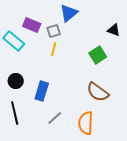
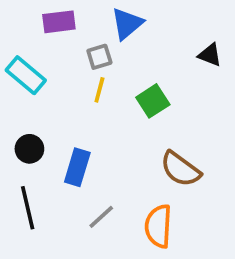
purple rectangle: (32, 25) -> (59, 22), moved, turned -30
green square: (98, 55) -> (153, 101), moved

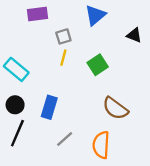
blue triangle: (127, 24) -> (95, 15), moved
cyan rectangle: (26, 75) -> (16, 69), moved
black circle: (29, 149) -> (15, 105), moved
black line: (28, 208) -> (17, 133), turned 36

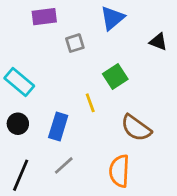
yellow line: (63, 58) -> (90, 103), moved, turned -35
black line: (17, 133) -> (21, 175), moved
gray line: (65, 139) -> (64, 165), moved

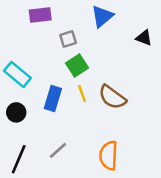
green square: (115, 76) -> (77, 66), moved
blue rectangle: (58, 126) -> (53, 98), moved
brown semicircle: (136, 128) -> (112, 97), moved

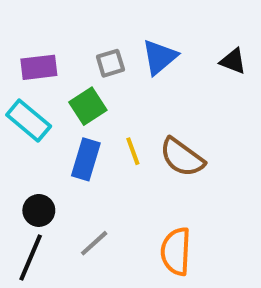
purple rectangle: (40, 15) -> (39, 67), moved
blue triangle: (102, 16) -> (160, 57), moved
green square: (77, 66) -> (88, 106), moved
black circle: (16, 112) -> (39, 210), moved

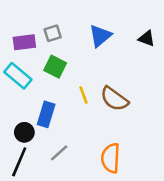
gray square: (110, 63) -> (53, 33), moved
green square: (88, 106) -> (55, 67), turned -30
blue rectangle: (86, 159) -> (46, 114), moved

